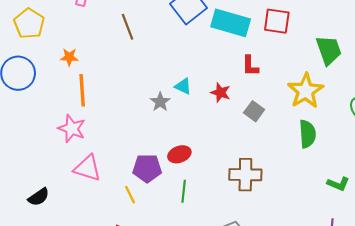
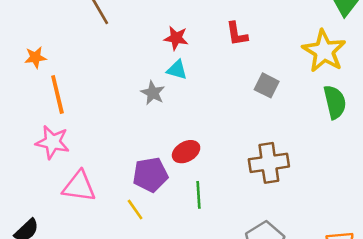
red L-shape: (250, 66) -> (237, 34), moved
red star: (220, 93) -> (176, 38), moved

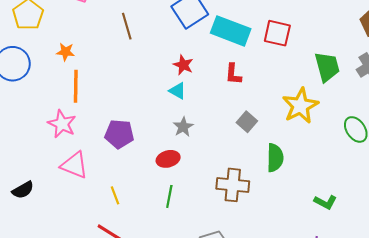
gray star: (153, 93) -> (183, 127), moved
green semicircle: (335, 102) -> (275, 158), moved
purple pentagon: (150, 175) -> (119, 134), moved

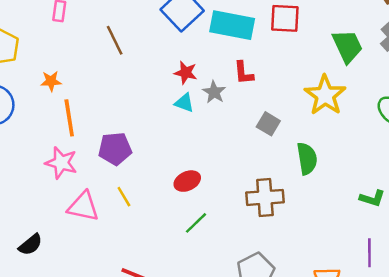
gray star: (183, 127) -> (214, 92), moved
purple pentagon: (119, 134) -> (115, 149), moved
yellow line: (115, 195) -> (124, 197), moved
green line: (169, 196) -> (196, 223), turned 45

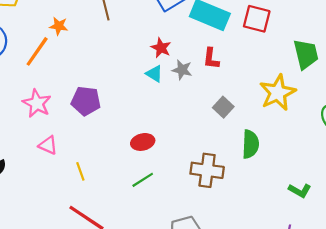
orange star: (51, 81) -> (59, 26), moved
gray star: (214, 92) -> (182, 70), turned -30
orange line: (69, 118) -> (37, 51), moved, turned 32
yellow line: (124, 197) -> (80, 171), moved
pink triangle: (83, 207) -> (48, 145), size x0.7

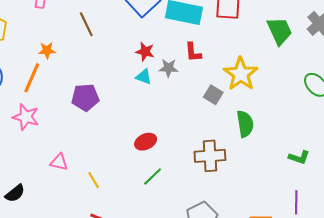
yellow star: (278, 93) -> (241, 74), moved
purple pentagon: (86, 101) -> (85, 97), moved
pink star: (37, 103) -> (26, 117), moved

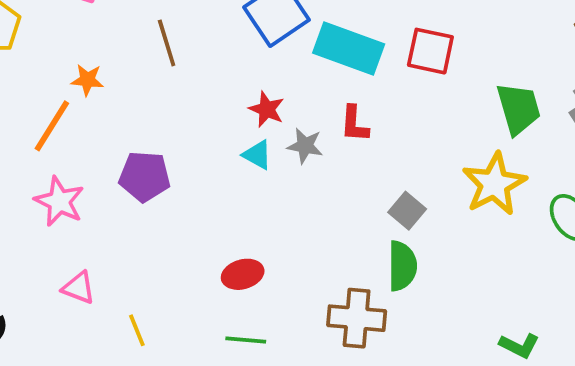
yellow star: (241, 74) -> (494, 184), moved
gray square: (213, 95) -> (407, 211), moved
pink star: (26, 117) -> (59, 201), moved
green semicircle: (245, 124) -> (402, 266), moved
green line: (153, 176) -> (246, 340), turned 40

